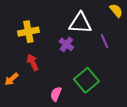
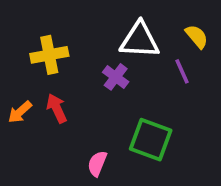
yellow semicircle: (116, 10) -> (197, 36), moved
orange arrow: (11, 79) -> (20, 112), moved
green square: (87, 80) -> (151, 140), turned -30

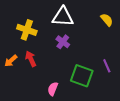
white triangle: (140, 40) -> (63, 17), moved
yellow cross: (49, 55) -> (27, 30), turned 30
purple line: (182, 71) -> (107, 66), moved

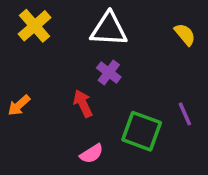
yellow cross: (27, 30) -> (35, 26), moved, turned 30
red arrow: (31, 59) -> (83, 104), moved
pink semicircle: (53, 89) -> (92, 154), turned -144

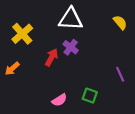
yellow cross: (35, 26) -> (22, 34), moved
red arrow: (83, 104) -> (52, 57), moved, turned 54
green square: (142, 131) -> (90, 96), moved, size x0.6

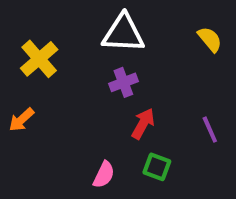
purple cross: (71, 47) -> (123, 82), turned 32
red arrow: (52, 57) -> (143, 124), moved
pink semicircle: (59, 100) -> (104, 175), turned -32

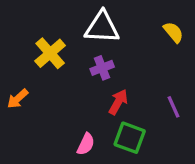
yellow cross: (39, 59) -> (50, 53), moved
green square: (157, 167) -> (130, 138), size x1.4

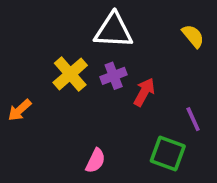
yellow cross: (50, 53) -> (70, 74), moved
red arrow: (118, 102) -> (144, 92), moved
green square: (130, 138) -> (168, 153), moved

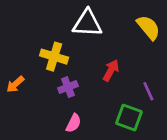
yellow semicircle: (193, 36) -> (148, 27), size x1.4
yellow cross: (70, 74) -> (54, 57), turned -32
purple cross: (114, 76) -> (68, 87), moved

